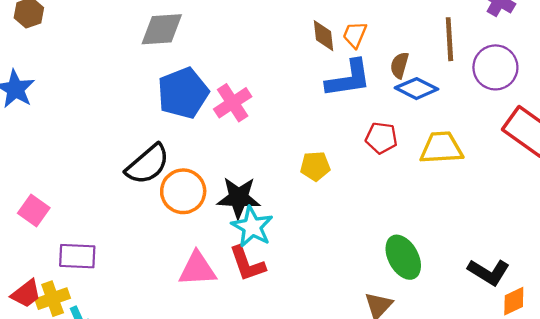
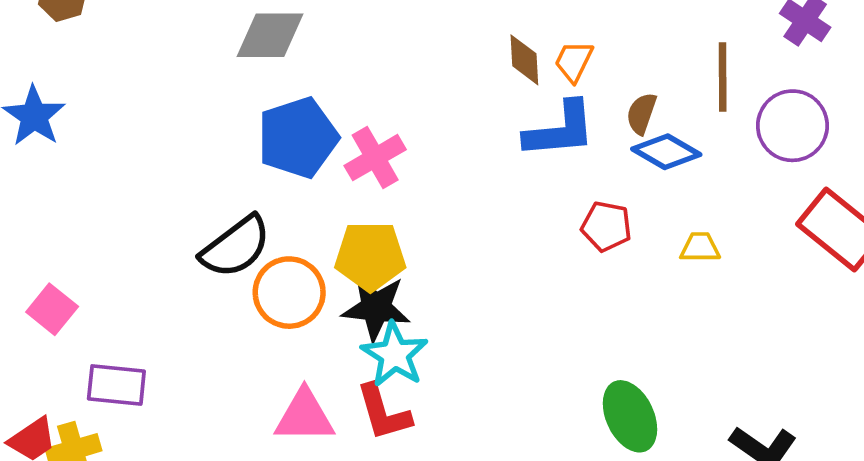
yellow trapezoid: (441, 148) -> (700, 247), size x0.6
yellow pentagon: (315, 166) -> (370, 256), moved, size x1.5

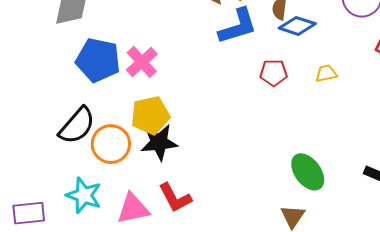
blue pentagon: (298, 138) -> (98, 60), turned -30
cyan star: (395, 355) -> (84, 195), moved

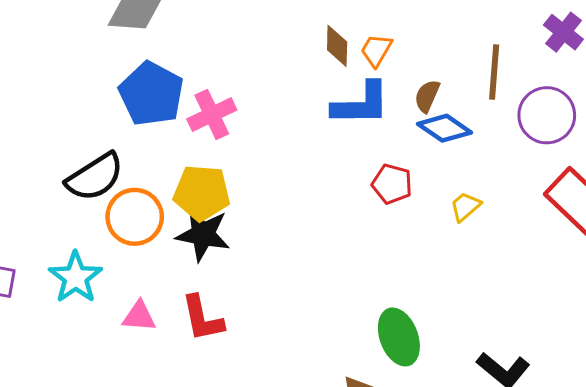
yellow trapezoid: (326, 73) -> (465, 207), turned -45
pink triangle: (133, 209) -> (139, 316), size x0.7

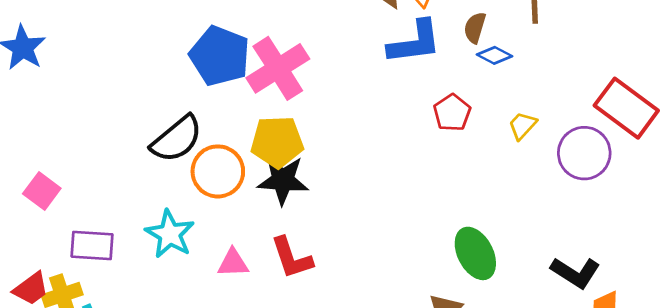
pink cross: (212, 115) -> (278, 68), size x1.4
purple circle: (547, 115) -> (584, 153), moved
blue diamond: (444, 128) -> (494, 55), size x0.7
red pentagon: (392, 184) -> (452, 113), turned 30

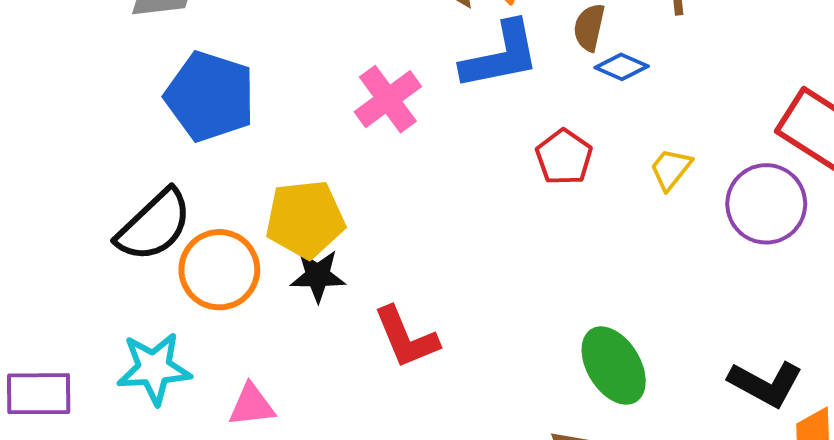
pink cross: (278, 68) -> (388, 99), moved, size x0.7
black star: (283, 180) -> (318, 276), size x0.7
cyan star: (170, 234) -> (154, 368), turned -30
red L-shape: (292, 258) -> (406, 337), moved

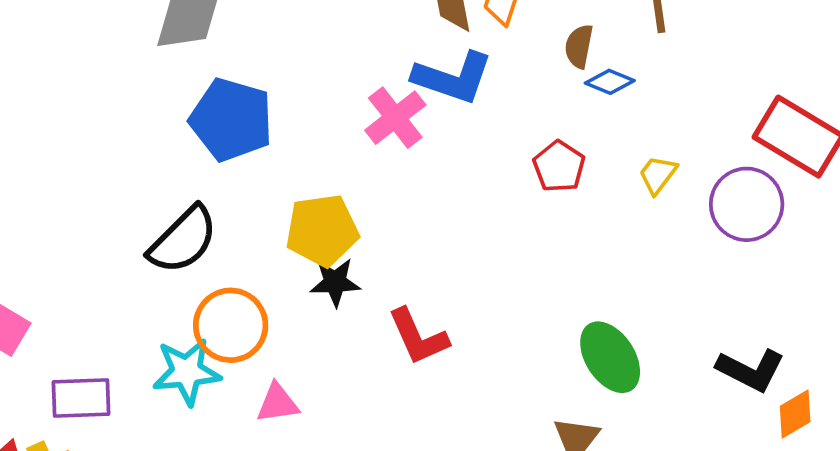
blue L-shape: (501, 56) -> (453, 78), moved, turned 32
orange circle: (219, 270) -> (231, 325), moved

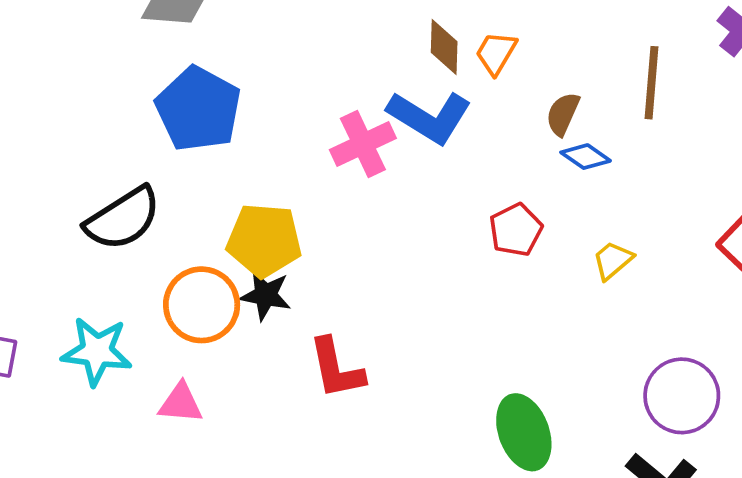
purple circle: (747, 204) -> (682, 396), moved
orange circle: (231, 325) -> (202, 305), moved

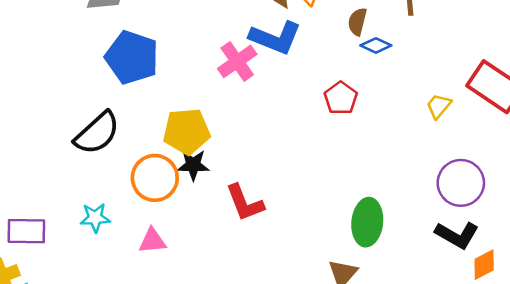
yellow trapezoid: (613, 260) -> (439, 106), moved
cyan star: (97, 351) -> (95, 218), size x0.7
green ellipse: (524, 432) -> (367, 222), turned 36

